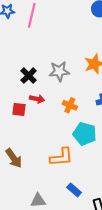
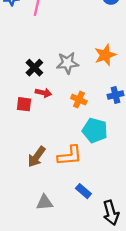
brown arrow: (14, 158) -> (37, 157), moved, turned 72

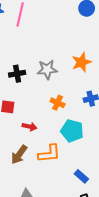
black cross: (34, 68) -> (17, 74), turned 35
red arrow: (43, 93) -> (30, 127), moved
blue rectangle: (83, 191) -> (81, 176), moved

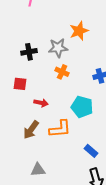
orange star: (81, 62) -> (79, 31), moved
orange cross: (58, 103) -> (62, 72), moved

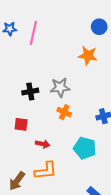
orange star: (79, 31) -> (88, 56), moved, turned 30
orange L-shape: (60, 129) -> (46, 171), moved
brown arrow: (31, 130) -> (17, 181), moved

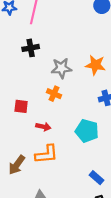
orange star: (88, 56) -> (95, 65), moved
black cross: (30, 92) -> (31, 48), moved
orange cross: (64, 112) -> (54, 94), moved

